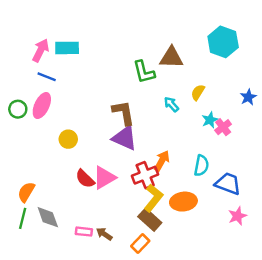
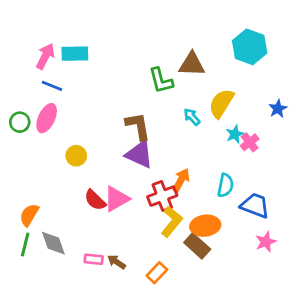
yellow semicircle: (198, 92) -> (221, 103), size x1.6
brown rectangle: (150, 220) -> (197, 246), moved

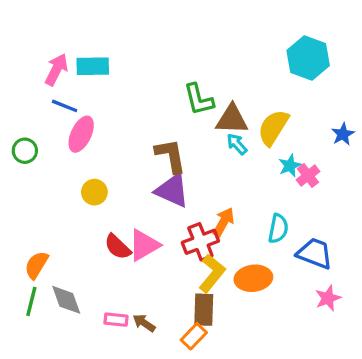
brown triangle: (192, 64) -> (232, 119), moved
pink ellipse: (47, 118) -> (81, 134), moved
brown rectangle: (197, 246) -> (204, 310), moved, turned 50

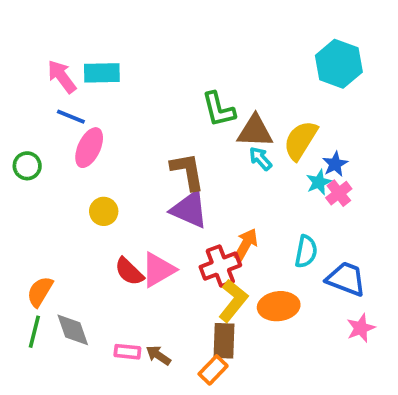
pink arrow: (56, 70) -> (62, 77), turned -64
blue star: (343, 134) -> (335, 164), moved

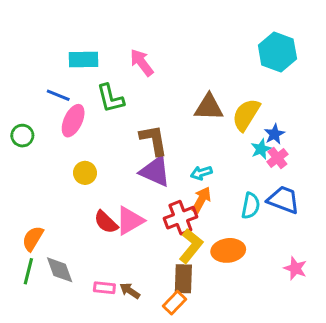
pink arrow: (62, 77) -> (142, 62), moved
green L-shape: (219, 109) -> (110, 98), moved
cyan arrow: (260, 159) -> (201, 173), moved, turned -66
blue trapezoid: (346, 279) -> (283, 200), moved
pink star: (361, 328) -> (295, 268), turned -30

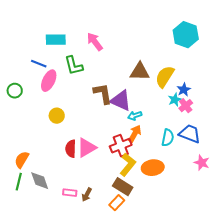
purple triangle: (155, 171) -> (121, 101), moved
red semicircle: (106, 222) -> (71, 149), turned 48
pink star: (295, 268) -> (202, 163), moved
brown rectangle: (183, 279) -> (123, 187), turned -60
brown arrow: (130, 291) -> (87, 195), turned -96

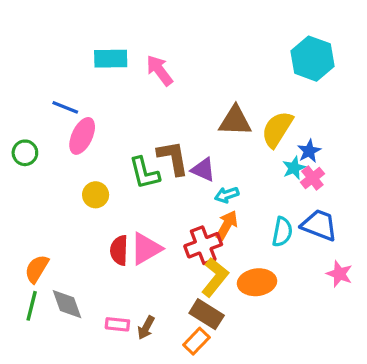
cyan rectangle: (56, 40) -> (111, 59), moved
green L-shape: (74, 66) -> (144, 173), moved
purple triangle: (121, 101) -> (203, 170), size x0.7

